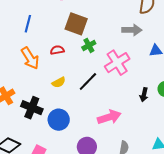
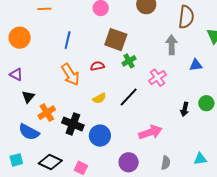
gray arrow: (132, 30) -> (172, 45), turned -90
pink cross: (117, 63) -> (158, 78), size x0.7

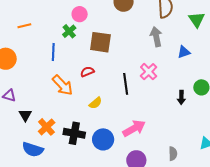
green cross: (129, 61) -> (69, 31), moved
black line: (129, 97) -> (126, 84), moved, turned -40
pink arrow: (150, 132) -> (134, 128), moved

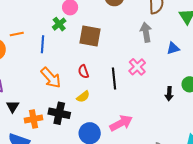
orange line: (24, 26) -> (17, 34), moved
red semicircle: (87, 72) -> (83, 72), moved, turned -88
orange cross: (47, 127) -> (34, 119), turned 30
black cross: (74, 133) -> (59, 113), moved

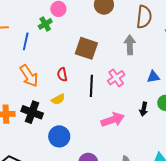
brown square: (90, 36) -> (86, 48), moved
blue triangle: (173, 48) -> (153, 77), moved
pink arrow: (121, 123) -> (113, 120), moved

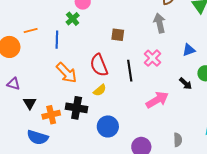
brown square: (86, 48) -> (118, 35), size x0.6
red semicircle: (62, 74) -> (99, 65), size x1.6
black arrow: (144, 109) -> (186, 84), turned -48

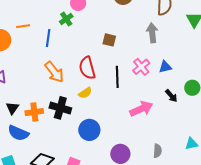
blue triangle: (189, 50) -> (165, 67), moved
black triangle: (30, 103) -> (12, 108), moved

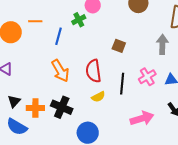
yellow semicircle: (85, 93) -> (98, 97), moved

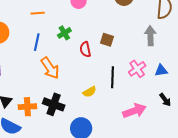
green cross: (79, 20) -> (64, 33), moved
orange line: (35, 21) -> (38, 13), moved
blue line: (59, 36) -> (37, 42), moved
red semicircle: (93, 71) -> (85, 49), moved, size x0.7

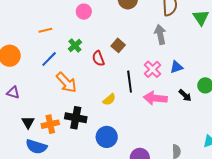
brown square: (107, 40) -> (118, 45), turned 32
blue line: (37, 42) -> (49, 59), turned 42
pink arrow: (134, 111) -> (155, 98), moved, turned -145

